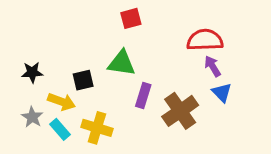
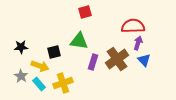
purple arrow: (213, 66) -> (138, 43), turned 48
brown cross: (180, 111) -> (117, 59), moved
yellow cross: (97, 128) -> (63, 83), turned -36

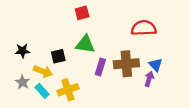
red square: (85, 12) -> (82, 13), moved
purple arrow: (138, 43) -> (149, 79), moved
brown cross: (117, 59) -> (126, 64), turned 30

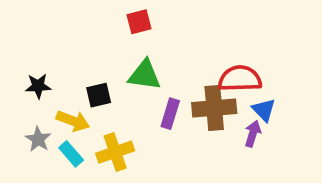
red semicircle: (144, 28) -> (240, 79), moved

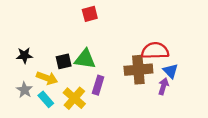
green triangle: (144, 75) -> (85, 59), moved
purple rectangle: (170, 114) -> (98, 85), moved
yellow cross: (115, 152) -> (74, 98), turned -30

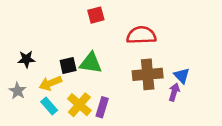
red semicircle: (155, 51) -> (141, 35), moved
yellow arrow: (47, 78) -> (50, 83), turned 138
purple rectangle: (98, 85) -> (102, 107), moved
gray star: (24, 90) -> (18, 91), moved

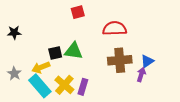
black star: (26, 59) -> (14, 33), moved
blue triangle: (182, 76) -> (147, 61), turned 40
cyan rectangle: (49, 106) -> (40, 86), size x1.6

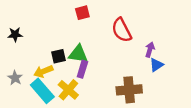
red semicircle: (115, 28) -> (122, 30), turned -115
brown cross: (120, 60) -> (129, 90), moved
purple arrow: (141, 75) -> (150, 50), moved
purple rectangle: (83, 87) -> (82, 69), moved

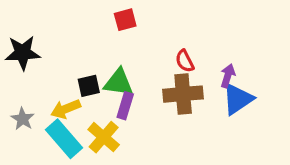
red semicircle: (122, 30) -> (185, 61), moved, size x0.6
black star: (15, 34) -> (23, 53), size x1.5
blue triangle: (156, 65) -> (238, 99), size x1.5
brown cross: (129, 90) -> (183, 94), moved

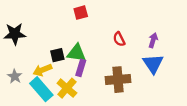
purple arrow: (228, 76) -> (153, 40), moved
brown cross: (183, 94) -> (118, 80), moved
blue triangle: (238, 99) -> (153, 64), turned -30

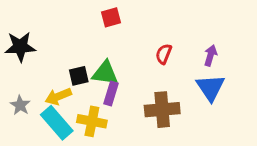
red semicircle: (119, 39) -> (164, 54), turned 48
yellow cross: (67, 88) -> (92, 121), turned -30

